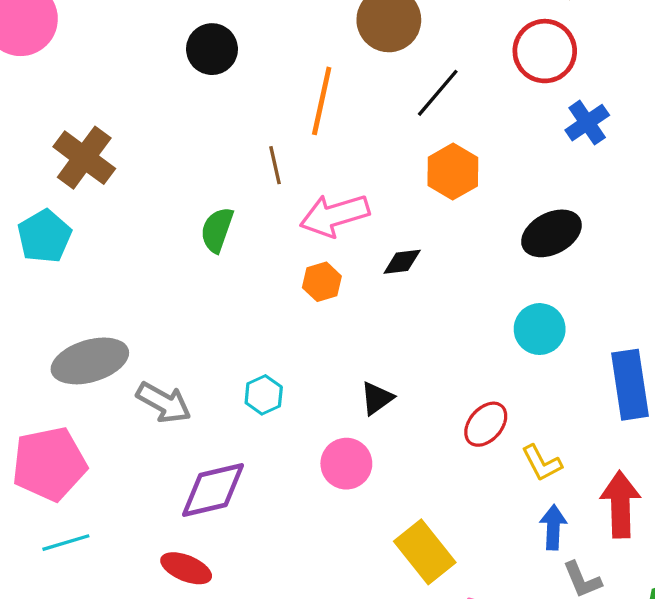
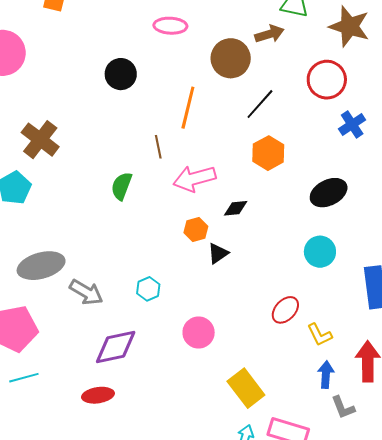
orange hexagon: (322, 282) -> (196, 230), moved
black triangle: (377, 398) -> (218, 253), moved
red ellipse: (186, 568) -> (98, 395), turned -32

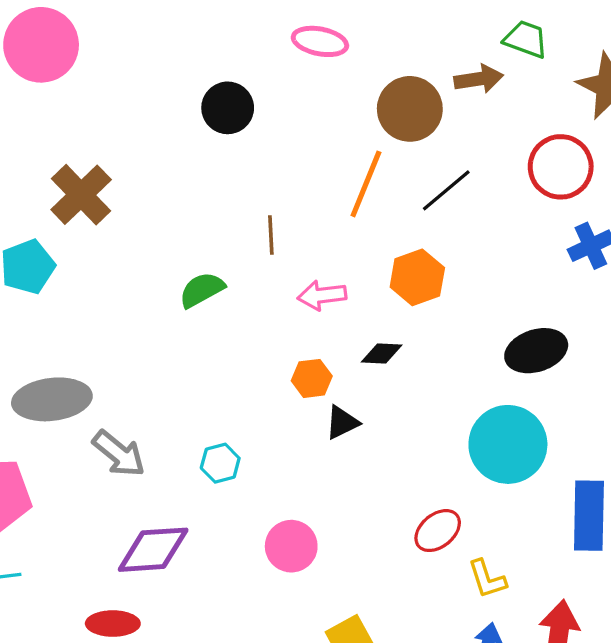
orange line: (188, 108) -> (366, 184), moved
orange hexagon: (268, 153) -> (417, 277), moved
pink arrow: (194, 179) -> (322, 295), size x0.7
green semicircle: (122, 186) -> (202, 290), turned 32
cyan circle: (320, 252) -> (508, 444), size x1.5

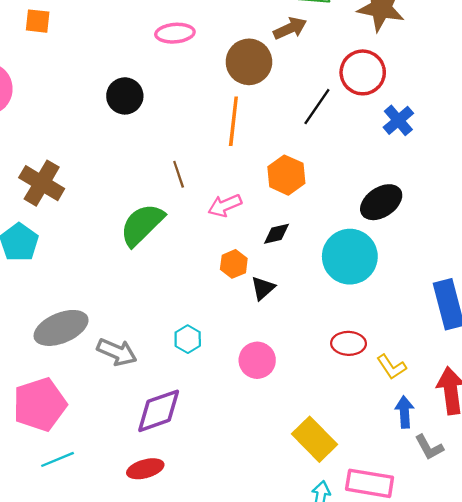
black line: (446, 190) -> (317, 107), moved
green semicircle: (202, 290) -> (142, 225), size x1.5
cyan circle: (508, 444) -> (350, 257), moved
red ellipse: (438, 531) -> (349, 343), turned 56
pink circle: (291, 546) -> (257, 360), moved

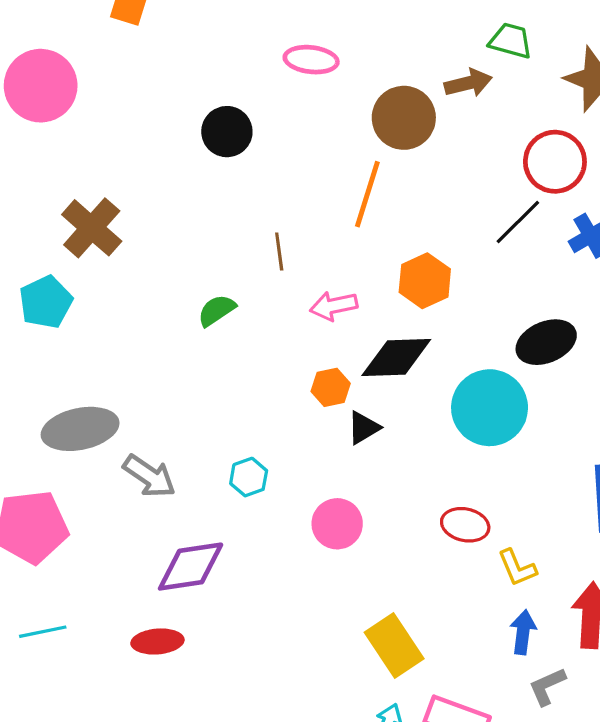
black line: (317, 107) -> (518, 222), moved
green semicircle: (142, 225) -> (217, 310), size x0.6
black diamond: (277, 234) -> (396, 357), size x1.8
gray L-shape: (429, 447) -> (547, 686), turned 84
cyan line: (57, 459) -> (43, 632), moved

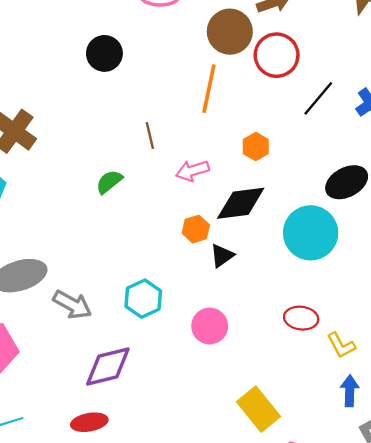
red circle: (555, 162) -> (277, 55), moved
orange hexagon: (425, 281) -> (256, 147), size x0.7
cyan hexagon: (249, 477) -> (143, 299), size x1.4

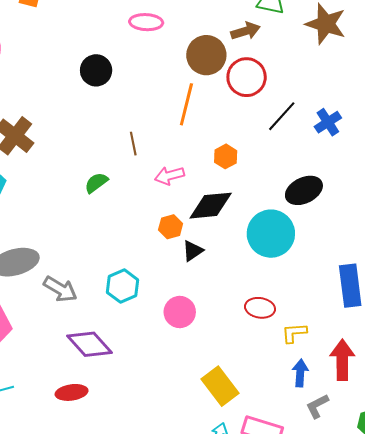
yellow L-shape: (341, 345) -> (294, 333), turned 112
purple diamond: (108, 366) -> (90, 344), turned 60

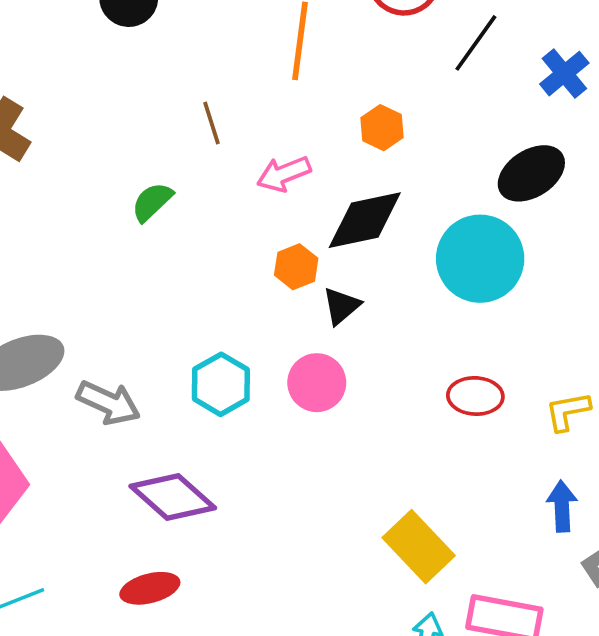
blue cross: (328, 122) -> (564, 74), moved
pink circle: (180, 312) -> (317, 383), moved
yellow L-shape: (294, 333) -> (568, 411), moved

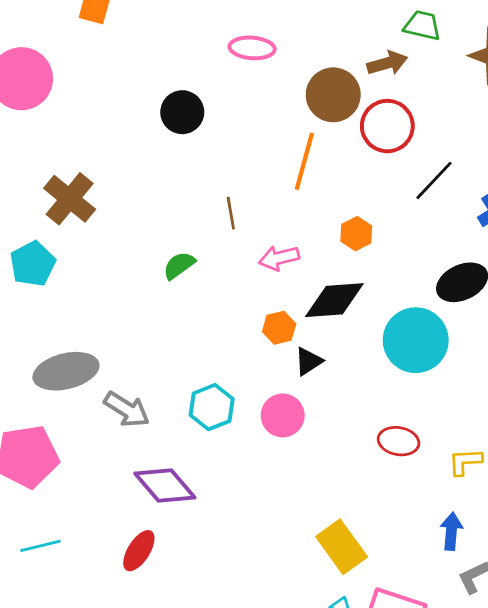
red ellipse: (150, 588) -> (139, 551), turned -51

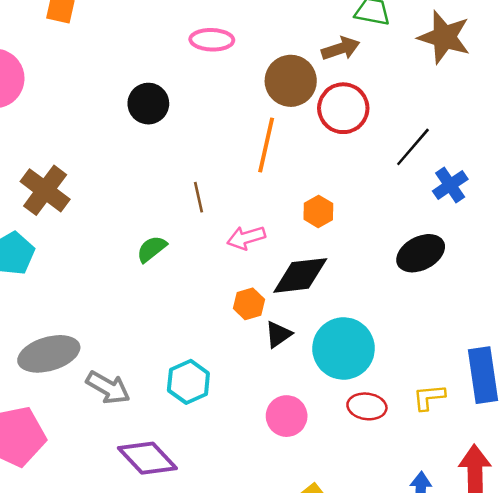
black line: (434, 180) -> (413, 147), moved
cyan circle: (416, 340) -> (344, 348), moved
pink circle: (283, 415) -> (287, 416), moved
yellow L-shape: (465, 462) -> (429, 397), moved

